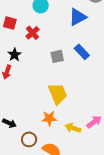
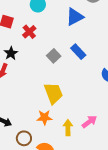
gray square: (57, 56) -> (54, 56), turned -32
yellow arrow: (73, 128) -> (68, 128), turned 70

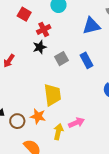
black star: (11, 53) -> (40, 47), moved
pink arrow: (89, 122) -> (76, 123), moved
brown circle: (24, 138) -> (17, 121), moved

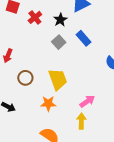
black star: (40, 47) -> (60, 20), moved
brown circle: (17, 121) -> (25, 78), moved
yellow arrow: (58, 132) -> (81, 121), moved

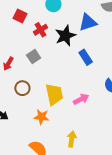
black star: (60, 20) -> (65, 36), size x1.5
gray square: (59, 42) -> (34, 57), moved
pink arrow: (87, 101) -> (81, 99), moved

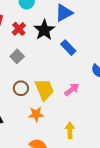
brown circle: (22, 88) -> (21, 88), moved

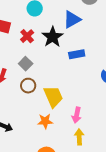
blue rectangle: (68, 48) -> (77, 54), turned -56
brown circle: (21, 88) -> (28, 86), moved
pink arrow: (72, 89) -> (77, 115), moved, turned 140

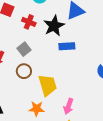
red cross: (27, 36) -> (29, 22), turned -32
blue rectangle: (77, 54) -> (67, 46), moved

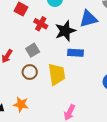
yellow trapezoid: (48, 85) -> (57, 74), moved
orange star: (37, 109) -> (21, 104), moved

